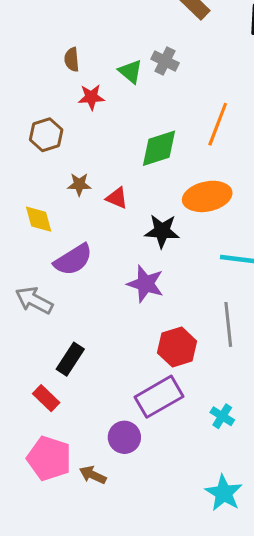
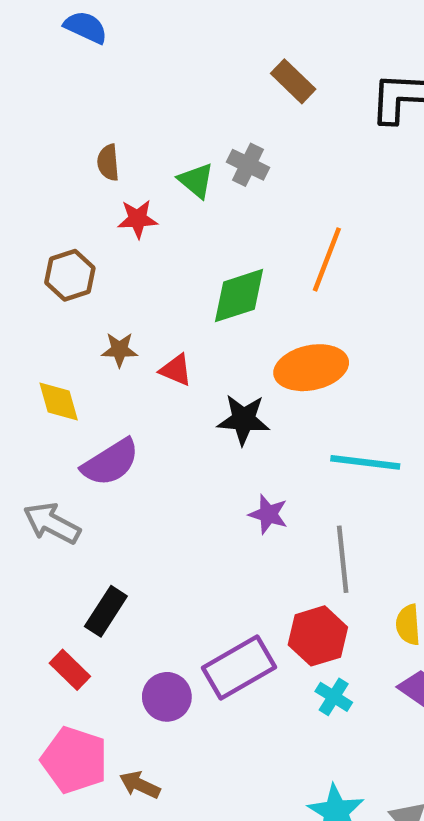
purple star: (145, 284) -> (268, 514), moved, size x0.7
red hexagon: (177, 347) -> (318, 636), moved
purple circle: (124, 437) -> (167, 697), moved

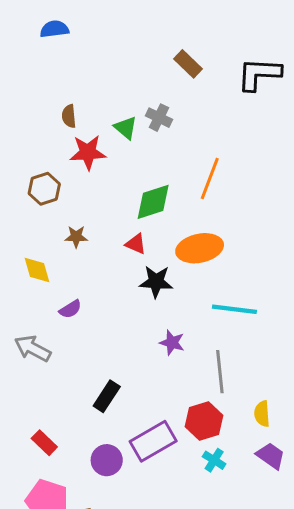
blue semicircle: (86, 27) -> (54, 29), turned -32
red star: (138, 219) -> (88, 152), size x1.4
red triangle: (176, 370) -> (136, 244), moved
purple semicircle: (110, 462) -> (70, 309), size x0.6
black rectangle: (106, 611) -> (107, 396), moved

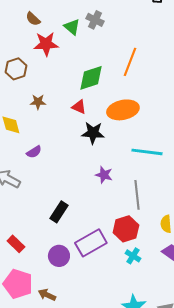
brown semicircle: (69, 116) -> (33, 19), turned -42

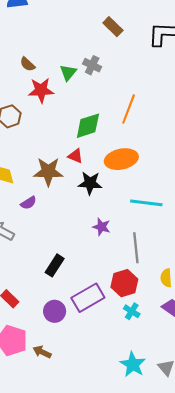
green triangle: (72, 27) -> (68, 73), turned 30
brown star: (38, 102) -> (48, 172), moved, size x1.8

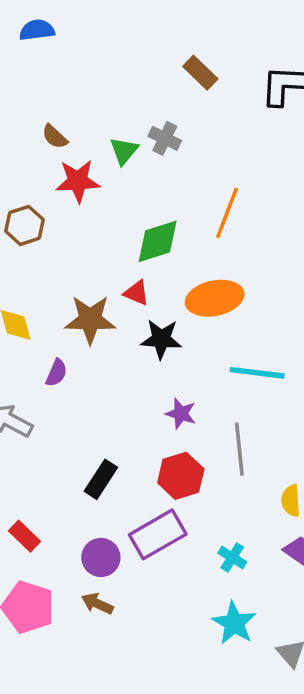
purple semicircle: (28, 203) -> (56, 373), turned -35
red hexagon: (124, 283) -> (181, 476), moved
brown arrow: (42, 352) -> (97, 604), moved
cyan star: (133, 364) -> (234, 623), moved

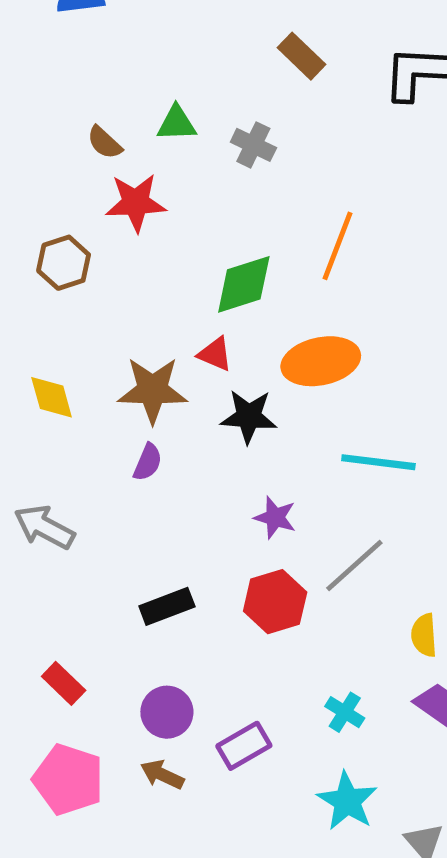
green triangle: (124, 151) -> (177, 123), moved, turned 48
purple semicircle: (56, 373) -> (148, 462), moved
gray line: (239, 449) -> (354, 566), turned 54
black rectangle: (101, 479) -> (167, 606), turned 36
purple rectangle: (158, 534) -> (244, 746), moved, size x0.7

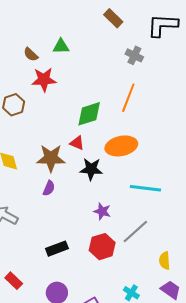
gray cross: (253, 145) -> (134, 55), moved

